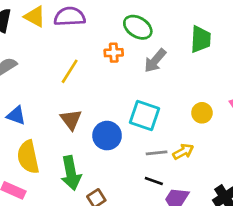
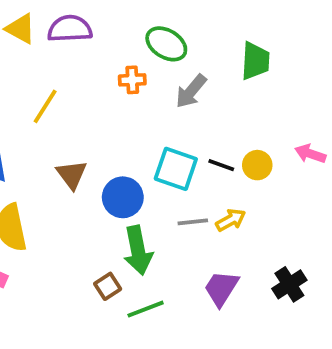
yellow line: (70, 71) -> (45, 106), moved
green arrow: (71, 173) -> (138, 250), moved
black line: (154, 181) -> (221, 165), moved

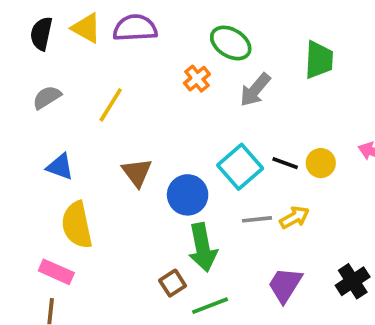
orange cross: (132, 80) -> (197, 79), turned -36
cyan square: (176, 169) -> (240, 167), turned 30

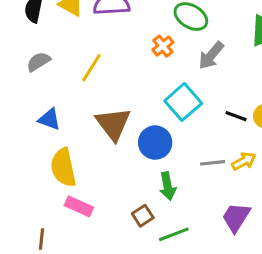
cyan square: (240, 167) -> (183, 102), moved
brown triangle: (137, 172) -> (113, 124), size x1.4
green arrow: (203, 247) -> (168, 186), size x0.7
pink rectangle: (56, 272) -> (79, 206), moved

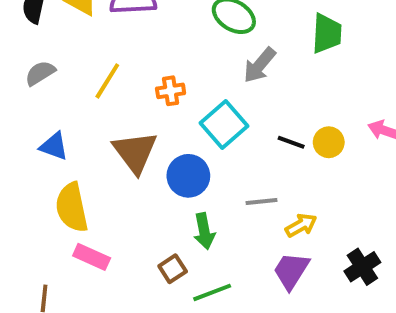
orange cross: (163, 46) -> (171, 91), moved, turned 30
yellow arrow: (244, 161) -> (301, 225), moved

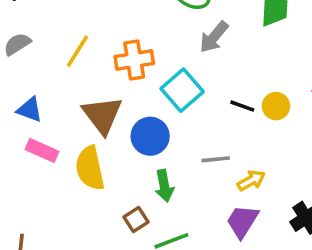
orange cross: (171, 91) -> (134, 60), size x1.5
yellow semicircle: (72, 207) -> (90, 168), moved
pink rectangle: (92, 257) -> (42, 150), moved

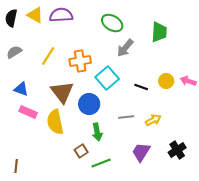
yellow circle: (276, 106) -> (166, 81), moved
yellow arrow: (251, 181) -> (153, 120), moved

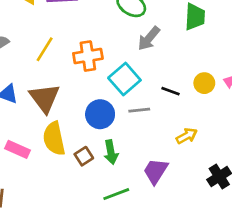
brown triangle: (62, 92) -> (45, 98), moved
pink rectangle: (28, 112) -> (18, 149), moved
gray line: (126, 117) -> (139, 110), moved
brown square: (81, 151) -> (84, 156), moved
purple trapezoid: (141, 152) -> (156, 171), moved

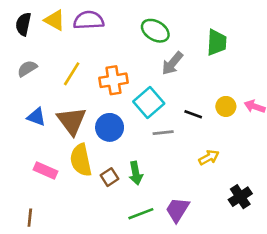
blue circle: (100, 114) -> (110, 127), moved
purple trapezoid: (156, 171) -> (178, 210), moved

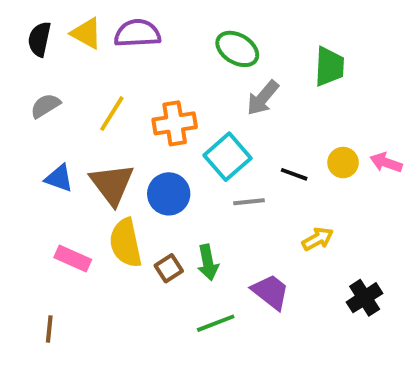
purple trapezoid: (178, 210) -> (271, 292), moved, turned 96

